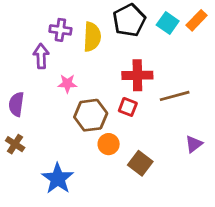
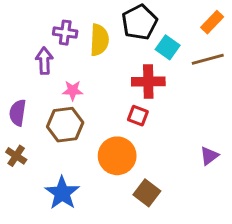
cyan square: (168, 23) -> (168, 47), moved
brown line: (175, 96) -> (208, 59), moved
brown hexagon: (91, 115) -> (65, 125), moved
orange circle: (109, 144) -> (117, 156), size x1.6
brown square: (140, 163) -> (147, 193), moved

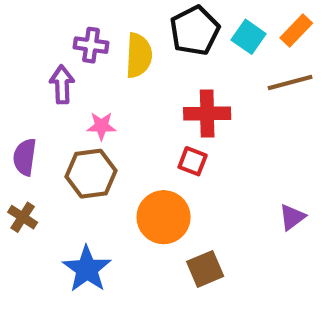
cyan square: (168, 47) -> (249, 37), moved
brown square: (147, 193) -> (205, 269), turned 30

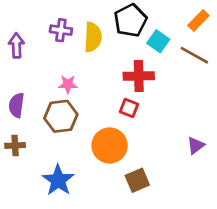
cyan square: (249, 37) -> (158, 41), moved
brown line: (290, 82) -> (194, 55), turned 44
purple arrow: (62, 84) -> (16, 45), moved
brown cross: (23, 217) -> (15, 145), turned -36

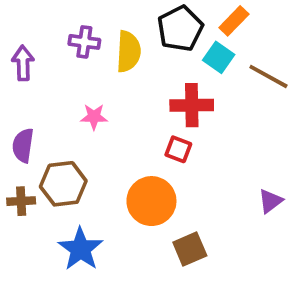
orange rectangle: (198, 20) -> (234, 21), moved
brown hexagon: (61, 116) -> (63, 184), moved

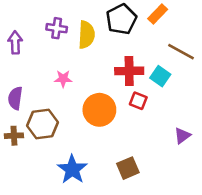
cyan square: (219, 57) -> (160, 76), moved
red square: (178, 149) -> (138, 101), moved
orange circle: (151, 201) -> (99, 110), moved
blue star: (81, 249) -> (72, 169), moved

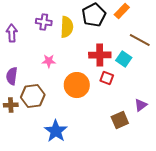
brown square: (128, 168) -> (120, 120), moved

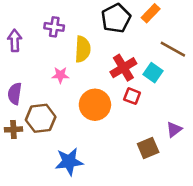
yellow semicircle: (67, 27) -> (83, 49), moved
red cross: (100, 55) -> (123, 68), turned -30
blue star: (56, 131) -> (69, 162), turned 30

